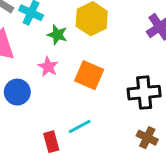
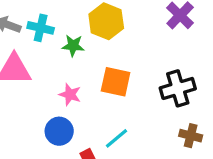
pink star: (48, 67) -> (70, 94), moved
blue circle: (17, 92) -> (59, 131), moved

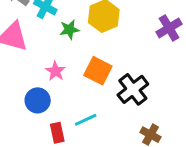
green star: (73, 46) -> (69, 30), turned -30
black cross: (178, 88) -> (133, 89), moved, turned -36

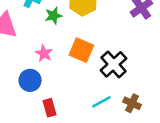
cyan line: (86, 120) -> (101, 102), moved

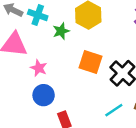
pink star: (44, 53) -> (39, 68), moved

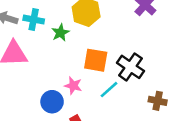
pink star: (39, 68) -> (73, 86), moved
cyan line: (114, 110) -> (109, 90), moved

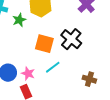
black cross: (131, 67) -> (71, 39), moved
pink star: (73, 86) -> (28, 74), moved

